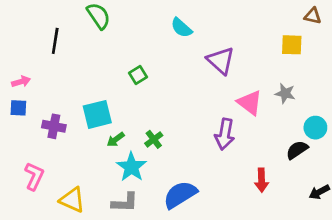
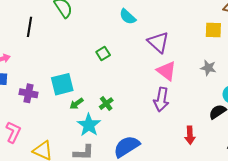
green square: (138, 75) -> (103, 53), moved
pink triangle: (250, 103) -> (166, 71), moved

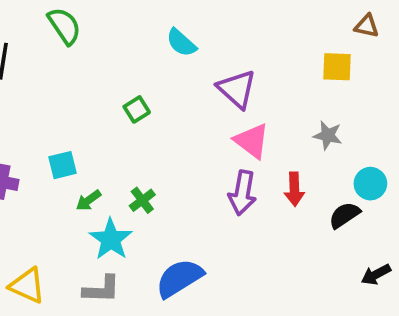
cyan square: (62, 84) -> (63, 165), size x0.7
red arrow: (190, 135) -> (294, 189), moved

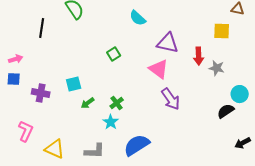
purple triangle: (237, 89) -> (168, 43), turned -30
pink triangle: (252, 141) -> (159, 69), moved
red arrow: (294, 189) -> (199, 56), moved
purple arrow: (242, 193) -> (171, 99), turned -45
cyan star: (111, 239) -> (111, 122), moved, size x0.7

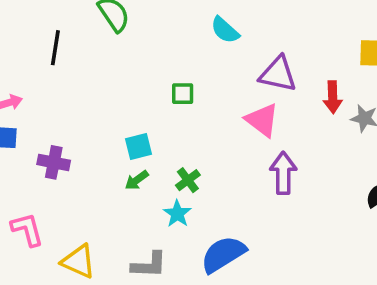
green square: (114, 54) -> (183, 94), turned 32
cyan square: (74, 84) -> (138, 147), moved
purple arrow: (171, 99) -> (283, 173), turned -145
pink L-shape: (26, 131) -> (27, 230), turned -40

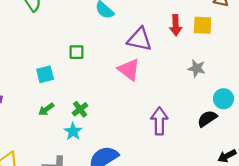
red arrow: (333, 97) -> (176, 25), moved
cyan square: (138, 147) -> (45, 74), moved
purple arrow: (283, 173) -> (159, 121), moved

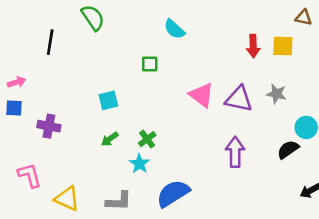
purple triangle: (140, 39) -> (239, 99), moved
green square: (77, 52) -> (150, 64), moved

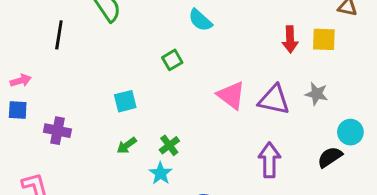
green square: (150, 64) -> (172, 60), turned -30

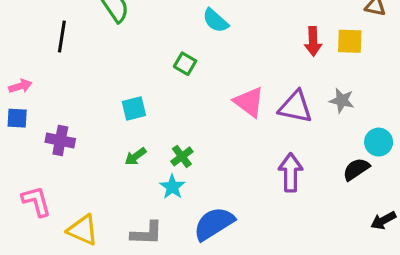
green square: (172, 60) -> (185, 64), turned -30

